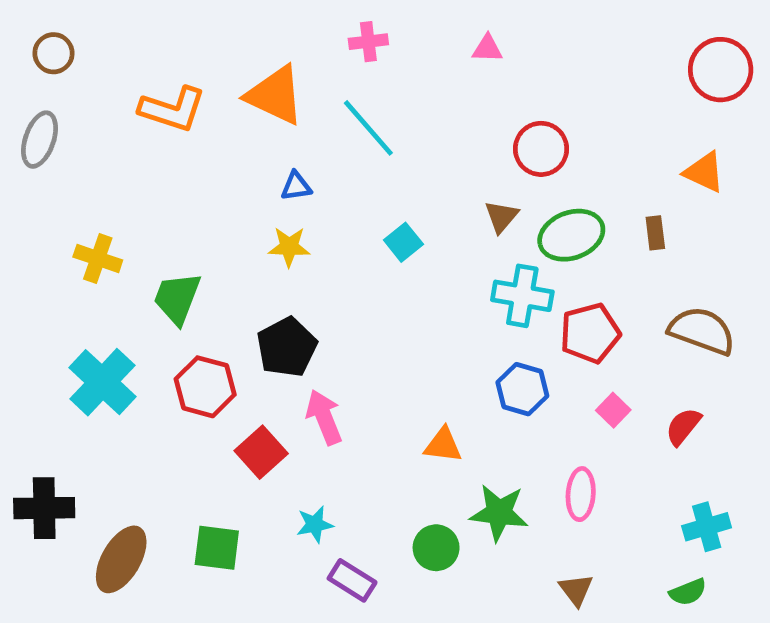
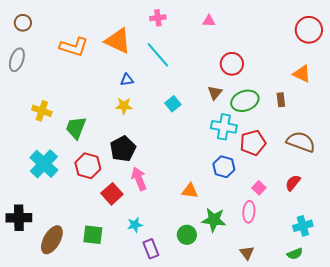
pink square: (613, 410) -> (259, 188), moved
purple rectangle: (352, 580) -> (151, 249), turned 36

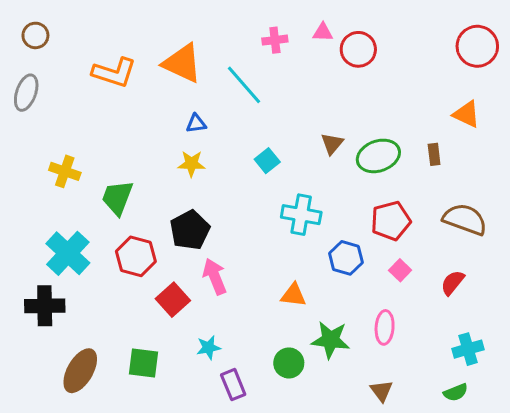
pink cross: (158, 18) -> (275, 40), moved
red circle: (232, 64) -> (358, 49), moved
cyan cross: (224, 127) -> (301, 215), moved
pink square: (259, 188) -> (400, 270), moved
black cross: (19, 218) -> (45, 306), moved

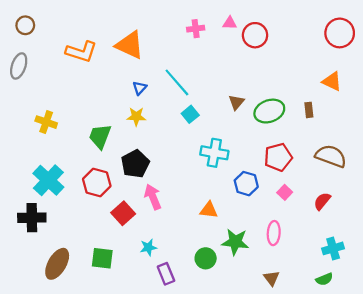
cyan line: (244, 85) -> (177, 82), moved
blue triangle: (196, 124) -> (140, 88), turned -40
green trapezoid: (117, 198) -> (100, 136), moved

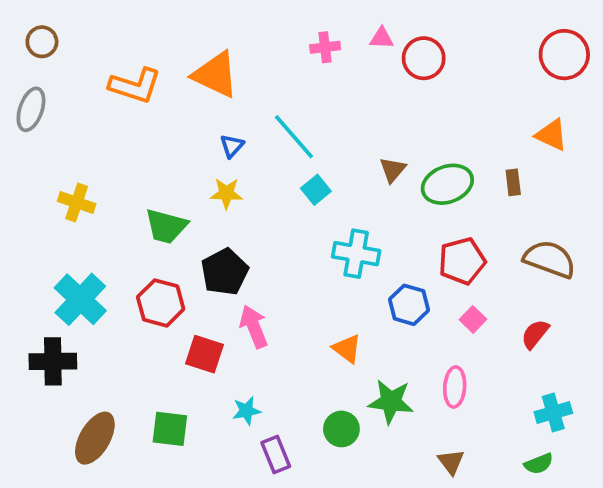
green trapezoid: (100, 136) -> (166, 226), turned -96
orange triangle: (209, 210) -> (347, 349), turned 30
red square: (123, 213) -> (204, 354), turned -30

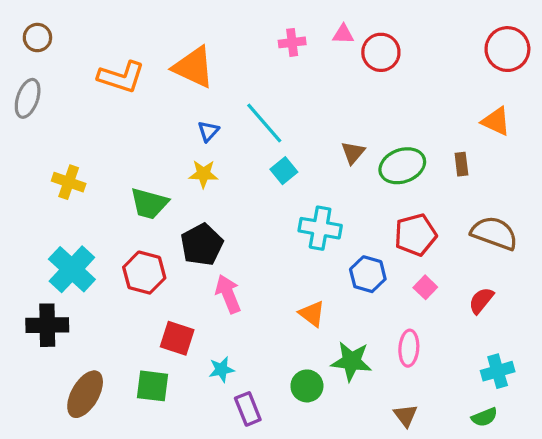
red square: (204, 354) -> (177, 338), moved

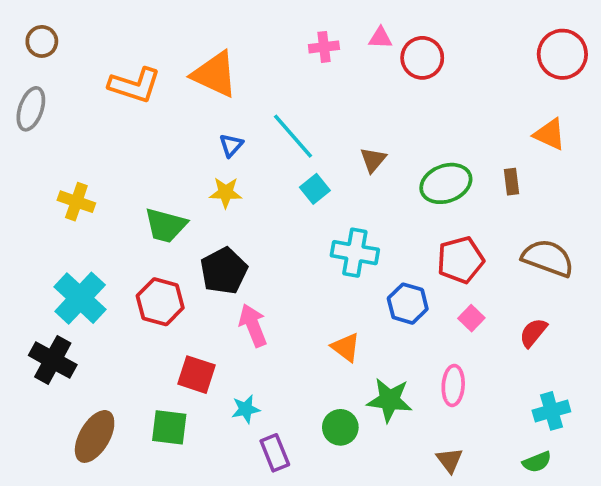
brown triangle: (353, 153) -> (373, 160), moved
black cross: (47, 325) -> (53, 360), turned 30

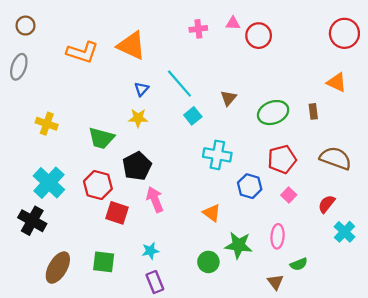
red square: (197, 375) -> (117, 213), moved
cyan cross: (551, 411) -> (344, 232), moved, turned -30
purple rectangle: (275, 453) -> (155, 282), moved
green semicircle: (537, 462) -> (299, 264), moved

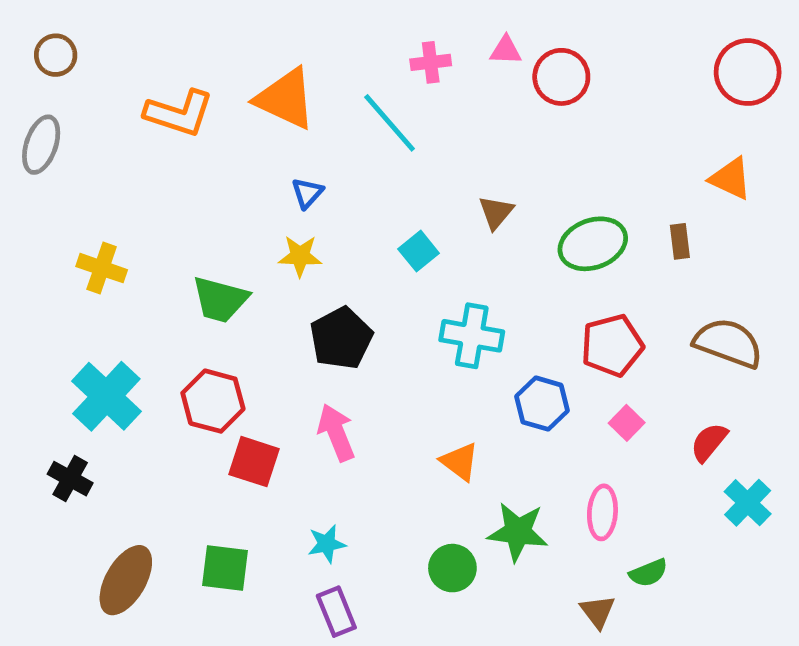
cyan line: (179, 84) -> (390, 123), moved
black pentagon: (137, 166) -> (341, 338), moved
black cross: (32, 221) -> (70, 479), size x0.7

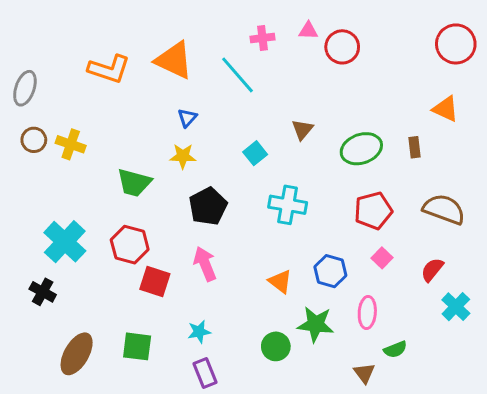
brown circle: (56, 55) -> (34, 140), moved
yellow cross: (102, 268) -> (71, 144), moved
blue hexagon: (542, 404) -> (330, 271), moved

